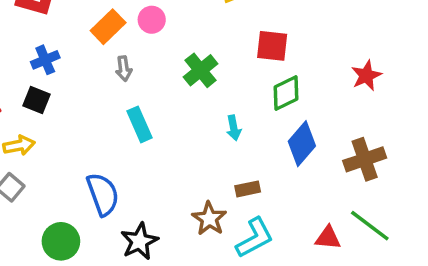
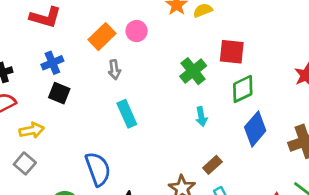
green cross: (201, 70) -> (193, 71), moved
black square: (37, 100) -> (59, 93), moved
brown rectangle: (248, 189) -> (212, 165), turned -30

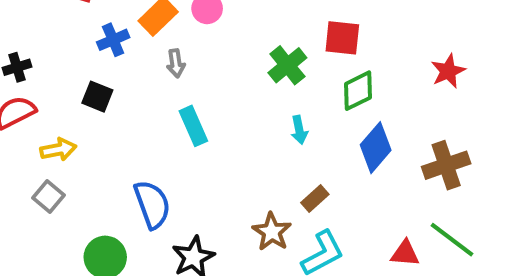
blue cross: (52, 63) -> (113, 40), moved

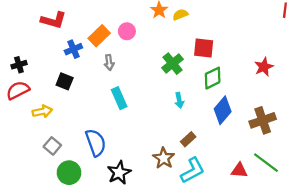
gray square: (48, 197) -> (52, 146), moved

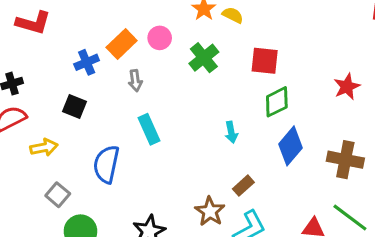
yellow semicircle: (180, 15) -> (233, 15), turned 48
red L-shape: (53, 20) -> (33, 23), moved
green cross: (173, 64) -> (204, 58), moved
brown cross: (263, 120) -> (345, 160), turned 30
blue semicircle: (96, 143) -> (106, 164), moved, turned -148

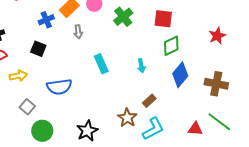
cyan rectangle: (149, 129) -> (101, 64), moved
blue semicircle: (106, 164) -> (59, 87), turned -110

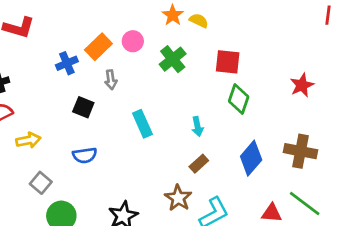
green diamond: (171, 46) -> (239, 99), turned -45
black square: (38, 49) -> (83, 107), moved
blue diamond: (180, 75) -> (251, 158), moved
blue semicircle: (59, 87) -> (85, 155), size x0.7
brown rectangle: (149, 101) -> (199, 164), moved

